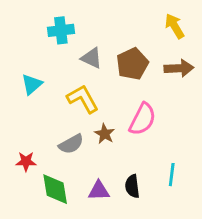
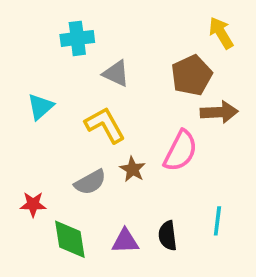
brown pentagon: (132, 64) -> (192, 75), moved
brown arrow: (179, 68) -> (219, 112), moved

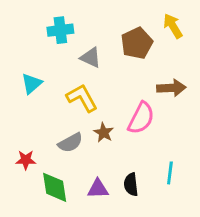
brown pentagon: (192, 75) -> (137, 43), moved

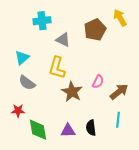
brown arrow: (171, 88) -> (119, 92), moved, turned -36
yellow L-shape: (82, 98) -> (57, 68), turned -135
pink semicircle: (141, 118) -> (98, 82), size x0.6
brown star: (104, 133) -> (72, 92), size x1.5
gray semicircle: (70, 143) -> (27, 83), moved, turned 66

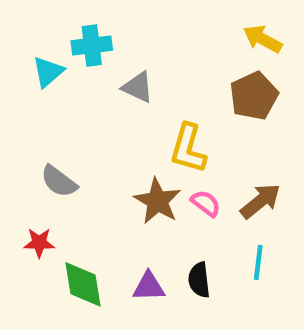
yellow arrow: (120, 18) -> (263, 39), turned -30
brown pentagon: (95, 30) -> (254, 96), moved
cyan triangle: (22, 58) -> (48, 72), moved
yellow L-shape: (57, 68) -> (188, 148), moved
pink semicircle: (98, 82) -> (206, 203), moved, turned -80

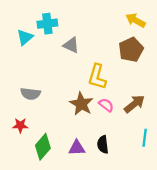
gray semicircle: (59, 181) -> (30, 94), turned -30
cyan line: (258, 262) -> (145, 138), moved
green diamond: (83, 284) -> (43, 147), turned 50

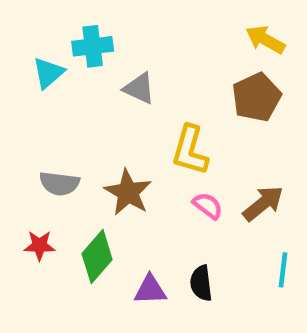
brown star: (81, 104) -> (128, 192), moved
green diamond: (43, 147) -> (97, 257), moved

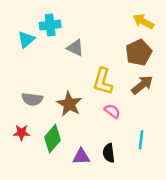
brown arrow: (263, 203) -> (142, 85), moved
cyan line: (283, 270) -> (141, 140), moved

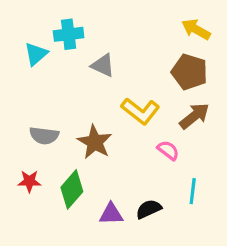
brown pentagon: (139, 53) -> (189, 72), turned -30
yellow L-shape: (103, 81) -> (140, 111), turned -68
pink semicircle: (112, 111) -> (168, 150), moved
black semicircle: (109, 153) -> (149, 209), turned 72

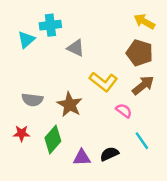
cyan line: (193, 191) -> (142, 141), turned -42

